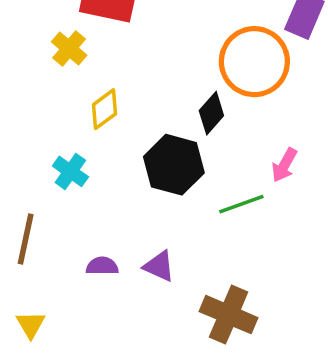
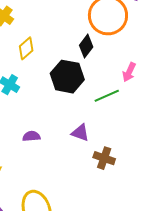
purple triangle: (159, 266) -> (80, 133), moved
brown cross: (229, 315) -> (104, 158), size x0.7

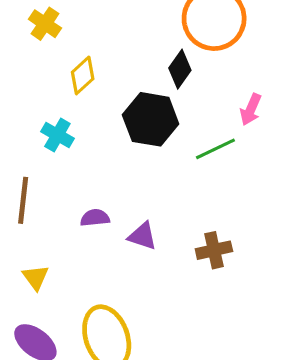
purple triangle: (80, 133) -> (142, 236), moved
brown cross: (104, 158) -> (214, 250), turned -30

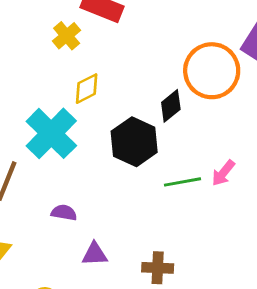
pink arrow: (251, 110) -> (223, 173), moved
cyan cross: (57, 135) -> (51, 133), size x1.8
purple triangle: (142, 236) -> (95, 254), moved, turned -36

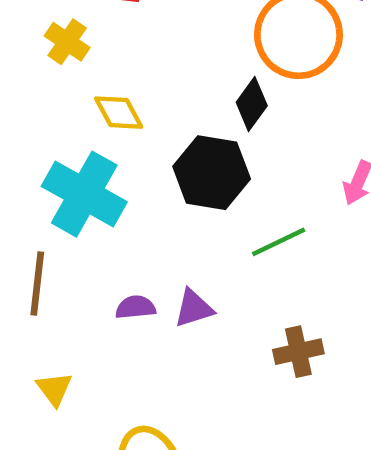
yellow diamond: (87, 89) -> (119, 113), turned -76
green line: (182, 182) -> (279, 242), moved
purple triangle: (95, 254) -> (194, 308), moved

